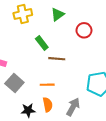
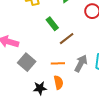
brown line: (57, 59) -> (67, 39), turned -42
gray arrow: (73, 107) -> (81, 63), moved

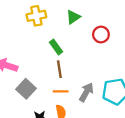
brown line: (67, 39) -> (59, 69), moved, turned -63

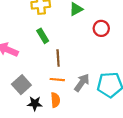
green rectangle: (56, 47) -> (43, 36), moved
gray square: (26, 89) -> (21, 85), moved

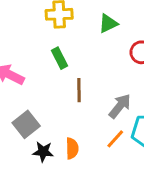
orange line: (57, 80) -> (115, 139), moved, turned -56
gray arrow: (82, 83) -> (120, 106), moved

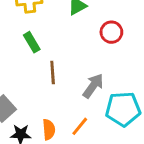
orange line: (115, 139) -> (80, 126), moved

